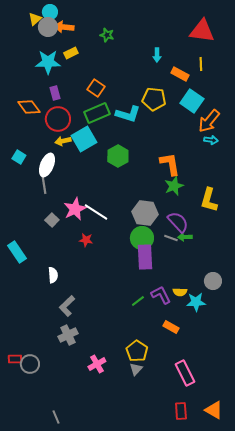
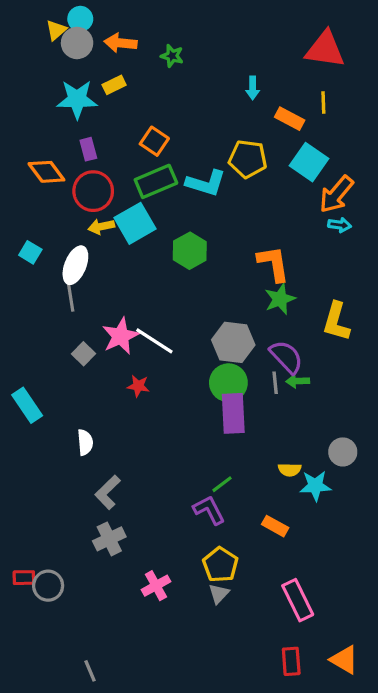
orange arrow: (64, 27) -> (121, 43), moved
gray line: (171, 238) -> (275, 383), turned 64
purple L-shape: (161, 295) -> (209, 510), moved

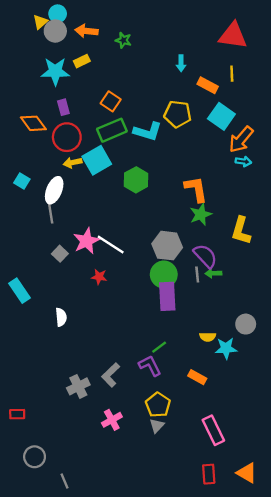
gray L-shape: (108, 492) -> (111, 375), moved
gray circle: (48, 586) -> (35, 457), moved

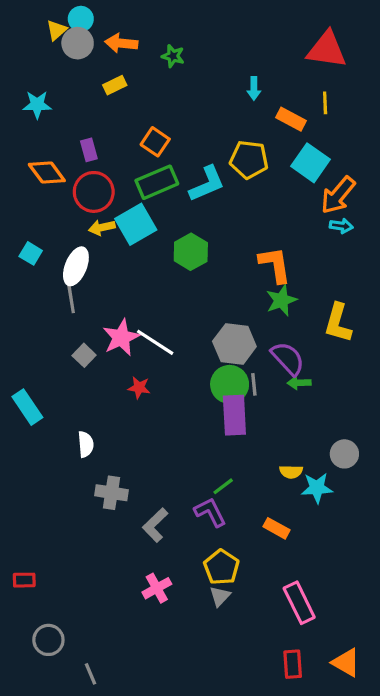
cyan star: (55, 71) -> (37, 105), moved, size x0.7
cyan L-shape: (148, 131) -> (207, 184), turned -40
gray line: (197, 274) -> (254, 384), moved
gray cross: (78, 386) -> (112, 493), moved, turned 35

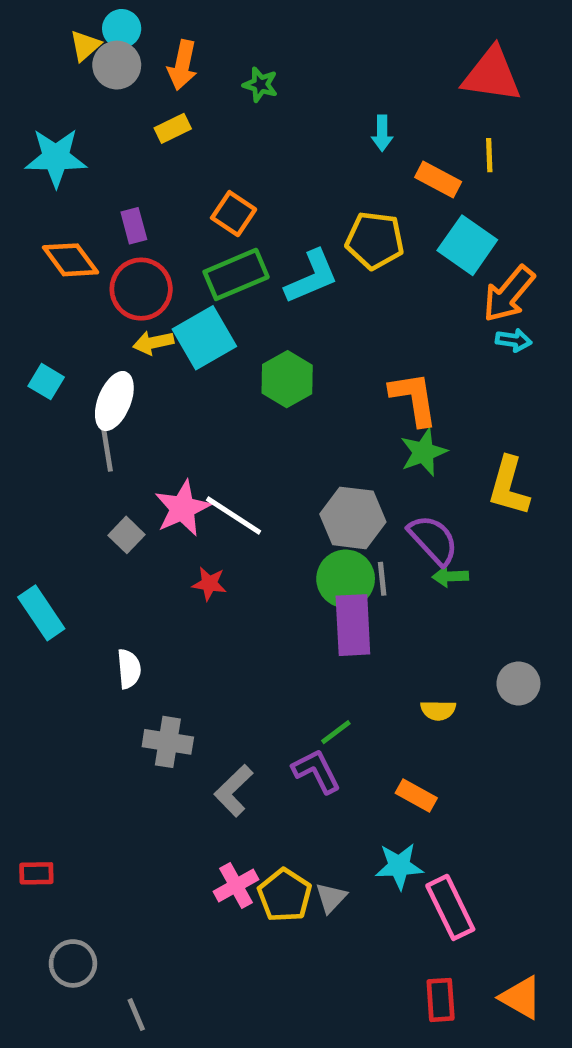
orange arrow: (121, 43) -> (182, 65), turned -84
cyan star: (37, 105) -> (56, 158), size x1.4
cyan star: (317, 488) -> (399, 866), moved
yellow pentagon: (222, 567) -> (285, 895), moved

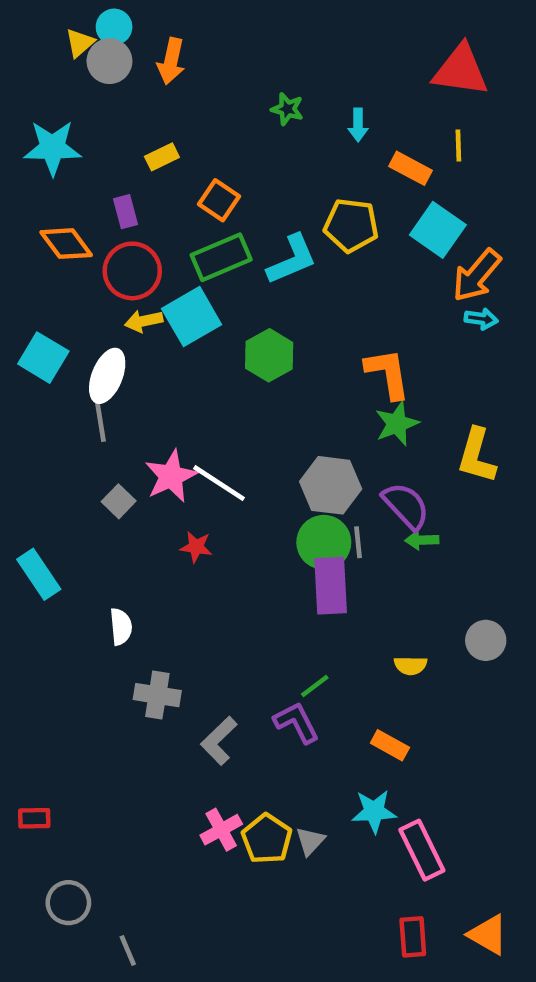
green star: (260, 85) -> (287, 109), moved
yellow rectangle: (173, 128) -> (162, 157), moved
cyan square: (46, 382) -> (43, 358), size x1.5

